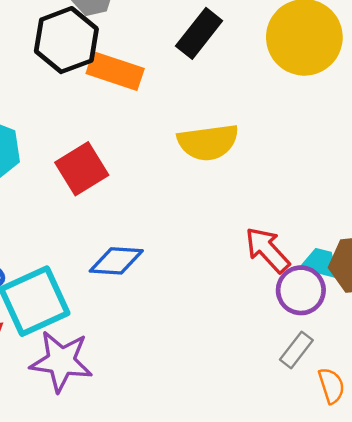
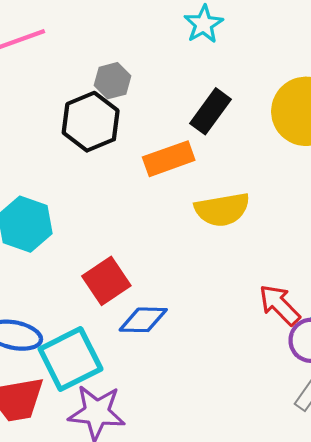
orange rectangle: (115, 71) -> (169, 159), moved, turned -36
red square: (82, 169) -> (106, 281), moved

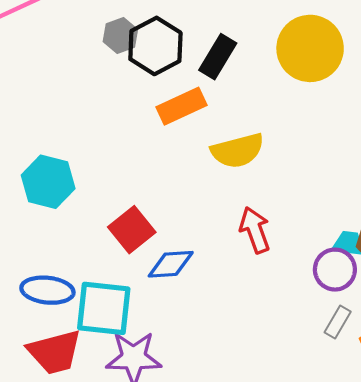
black hexagon: (91, 122) -> (155, 46), moved
red arrow: (280, 305) -> (255, 230), moved, turned 30
cyan square: (70, 359) -> (104, 308), turned 38

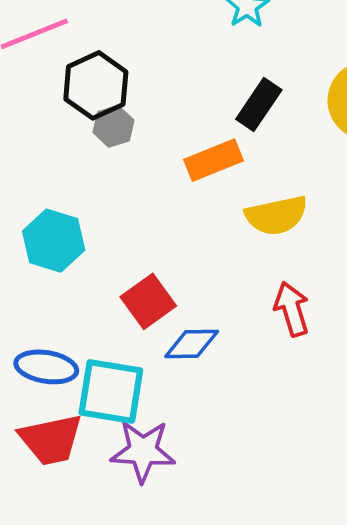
gray hexagon: (120, 35) -> (113, 126), moved
black hexagon: (155, 46) -> (96, 85), moved

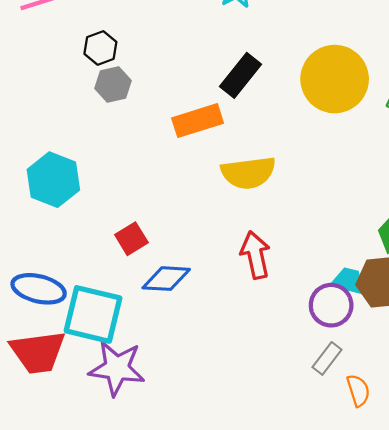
black hexagon: (96, 85) -> (100, 48), size x0.6
red square: (148, 301) -> (131, 239), size x0.7

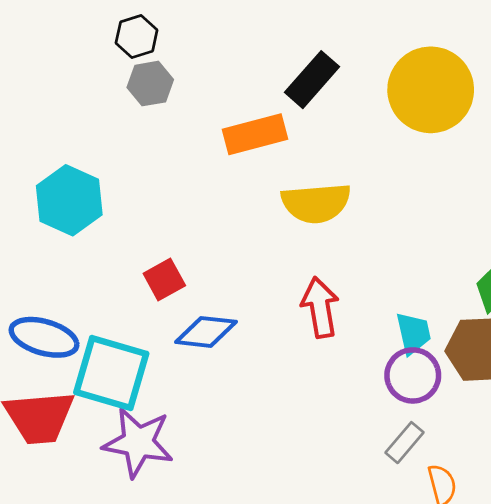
cyan trapezoid: (348, 281) -> (413, 333), moved, turned 60

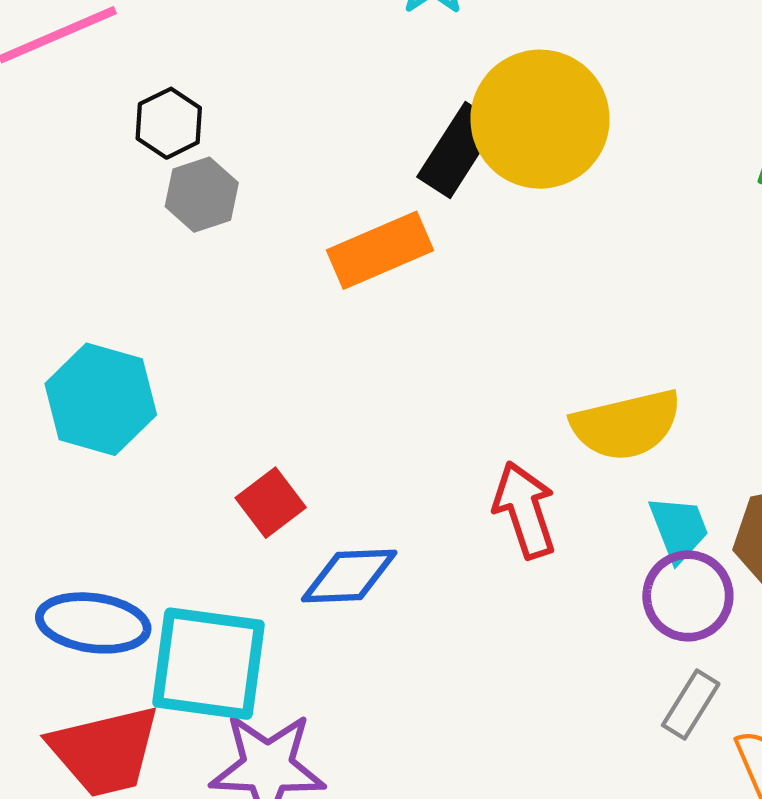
yellow circle: (431, 90) -> (540, 119), moved
yellow semicircle: (316, 203) -> (626, 425), moved

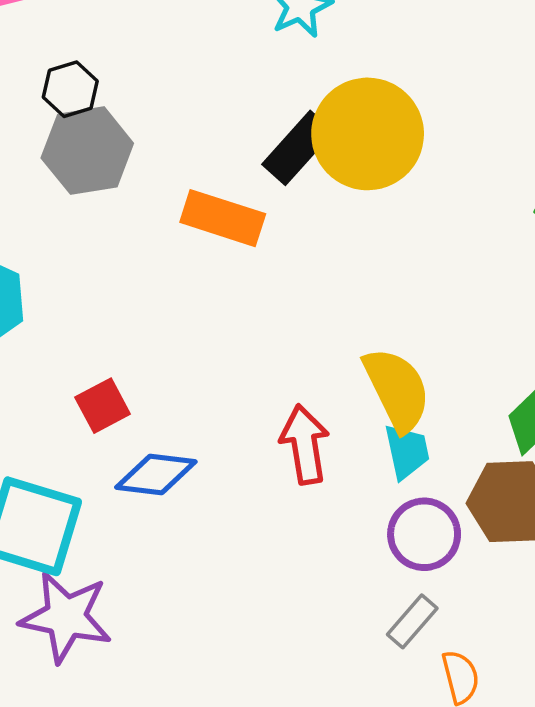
gray hexagon: (202, 195) -> (87, 151), size x1.5
orange rectangle: (380, 250) -> (223, 218), turned 32
yellow semicircle: (626, 425) -> (397, 389), turned -112
cyan trapezoid: (679, 529) -> (407, 452), moved

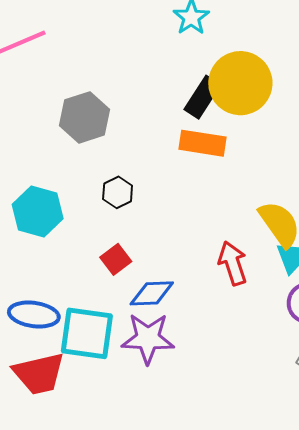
black hexagon: (70, 89) -> (118, 192), moved
orange rectangle: (223, 218) -> (203, 143), moved
purple star: (66, 617) -> (148, 338), moved

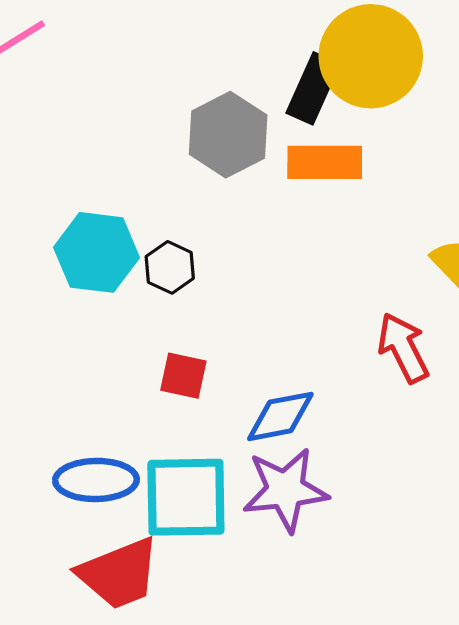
gray hexagon: (84, 117) -> (228, 135), moved
black hexagon: (118, 192) -> (170, 267), moved
cyan hexagon: (38, 212) -> (97, 252), moved
red square: (116, 259) -> (183, 376), moved, turned -32

